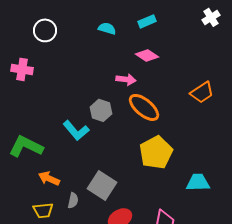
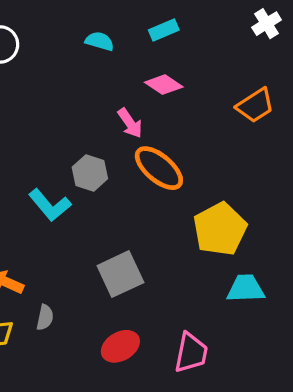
pink arrow: (126, 79) -> (130, 123), turned 48
orange trapezoid: (202, 92) -> (255, 105), moved
yellow pentagon: (156, 152) -> (220, 229), moved
gray square: (102, 185) -> (120, 274), moved, turned 32

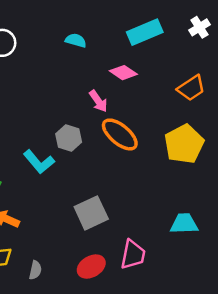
cyan rectangle: (164, 30) -> (145, 32), moved, size x1.6
yellow pentagon: (220, 229) -> (184, 144), moved
gray semicircle: (45, 317) -> (35, 270), moved
pink trapezoid: (191, 353) -> (133, 255), moved

